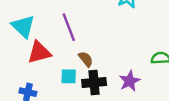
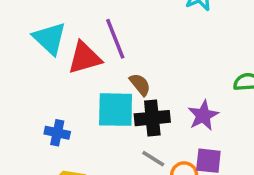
red triangle: (39, 52) -> (85, 58), moved
cyan square: (69, 76) -> (116, 110), size x1.6

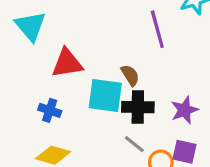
cyan triangle: (50, 38) -> (30, 26), moved
purple line: (115, 39) -> (157, 29), moved
red triangle: (85, 58) -> (67, 63), moved

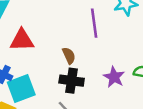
cyan square: (105, 95) -> (21, 88), moved, turned -36
purple star: (184, 110) -> (114, 77), moved, turned -30

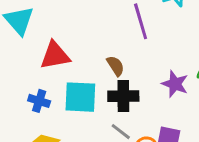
cyan square: (21, 88) -> (80, 97), moved, turned 32

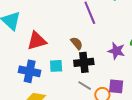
cyan square: (80, 97) -> (56, 66), size x0.6
blue cross: (39, 101) -> (30, 71), size x1.5

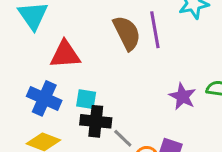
brown semicircle: (77, 43) -> (127, 33), moved, size x1.6
black cross: (84, 62) -> (96, 121), moved

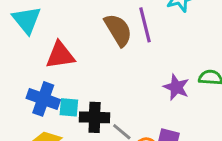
cyan square: (86, 99) -> (69, 107), moved

